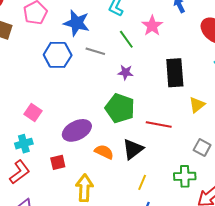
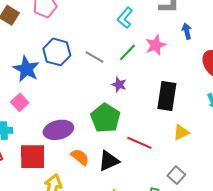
blue star: (77, 23) -> (26, 69), moved
green line: (126, 39) -> (127, 52), turned 66
red square: (58, 162) -> (33, 157), size x1.8

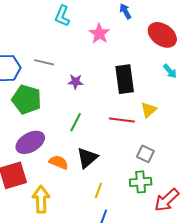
green line: (127, 52) -> (76, 122), moved
green pentagon: (105, 118) -> (27, 99), moved
red line: (139, 143) -> (122, 120), moved
gray square: (176, 175) -> (145, 154), moved

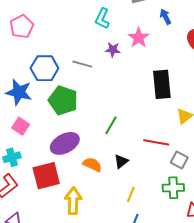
purple star: (75, 82) -> (113, 50), moved
red line: (122, 120) -> (156, 142), moved
black triangle: (87, 158) -> (121, 161), size x0.7

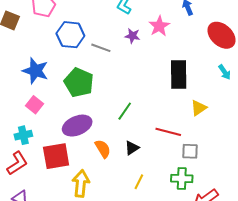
blue hexagon: (44, 68) -> (70, 35), moved
gray square: (179, 160) -> (190, 151), turned -30
orange semicircle: (92, 165) -> (103, 149), turned 30

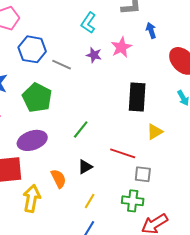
orange semicircle: (103, 149) -> (59, 179), moved

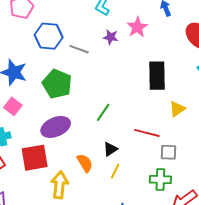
yellow line: (90, 201) -> (115, 171), moved

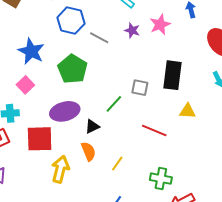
yellow triangle: (177, 109) -> (188, 111), turned 30
black triangle: (110, 149) -> (92, 127), moved
gray square: (169, 152) -> (140, 88), moved

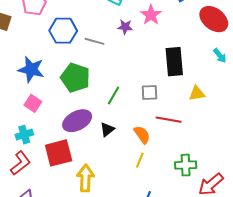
gray square: (140, 88) -> (149, 93), moved
green line: (114, 104) -> (114, 96), moved
orange semicircle: (88, 151) -> (142, 135), moved

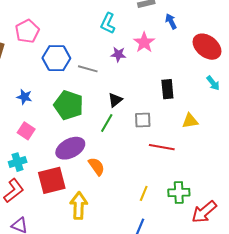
black rectangle: (174, 62) -> (167, 89), size x0.7
blue star: (31, 69) -> (24, 97), size x0.6
black triangle: (107, 129) -> (115, 100), moved
orange semicircle: (142, 135) -> (96, 166), moved
yellow line: (140, 160) -> (144, 193), moved

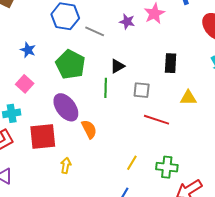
green line: (107, 123) -> (106, 88), turned -36
purple ellipse: (70, 148) -> (66, 107), turned 72
yellow arrow: (79, 206) -> (66, 165), size x0.6

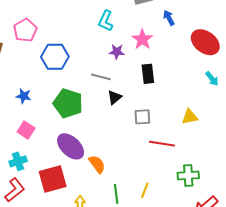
gray line: (95, 31) -> (101, 77), moved
black rectangle: (171, 63) -> (148, 74), moved
green line: (106, 88) -> (116, 194), moved
green cross: (167, 167) -> (188, 175), moved

